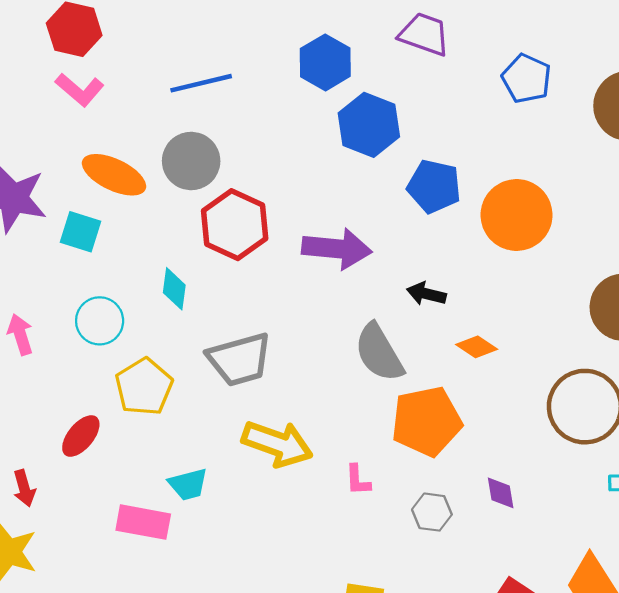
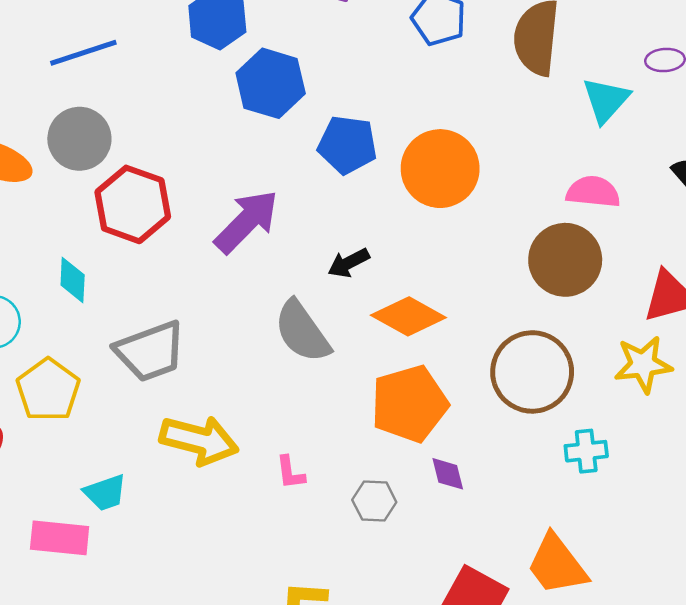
purple arrow: (337, 249) -> (247, 222), turned -46
black arrow: (426, 294) -> (349, 263), turned -36
orange diamond: (477, 347) -> (408, 316), size x1.6
orange pentagon: (426, 421) -> (409, 404), moved

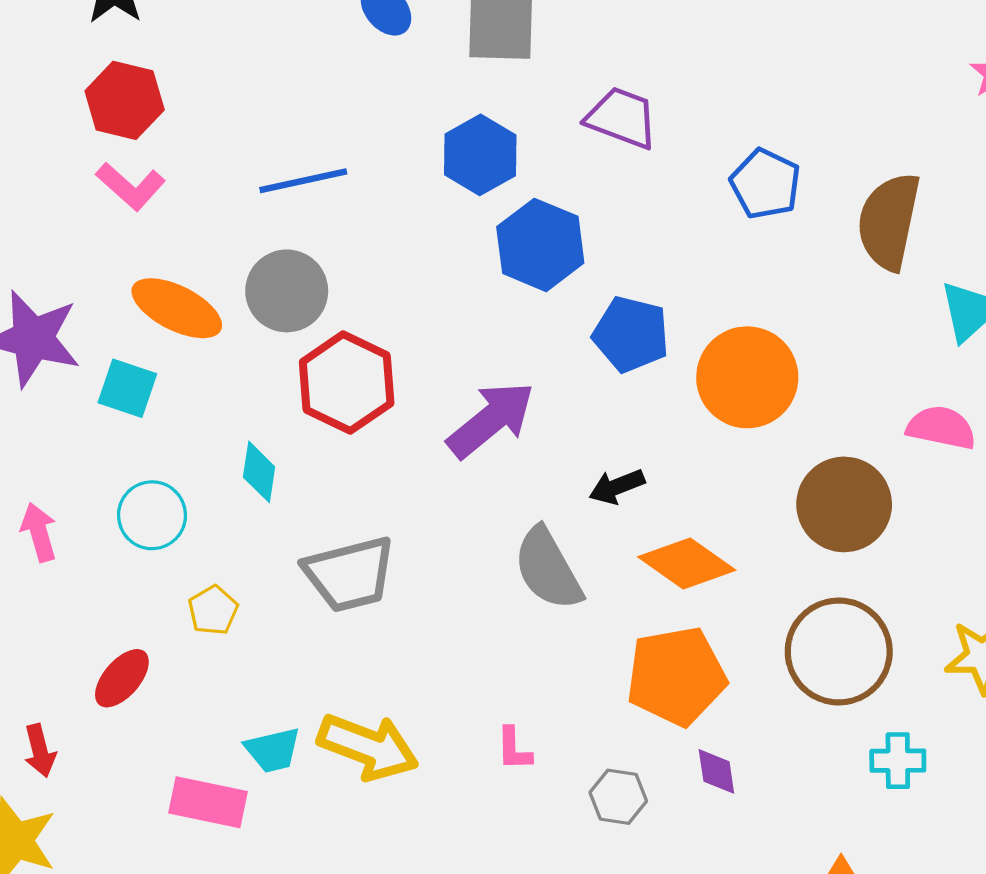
brown circle: (565, 260) -> (844, 504), moved
yellow pentagon: (48, 390) -> (213, 610), size x0.6
yellow arrow: (199, 440) -> (368, 747), moved

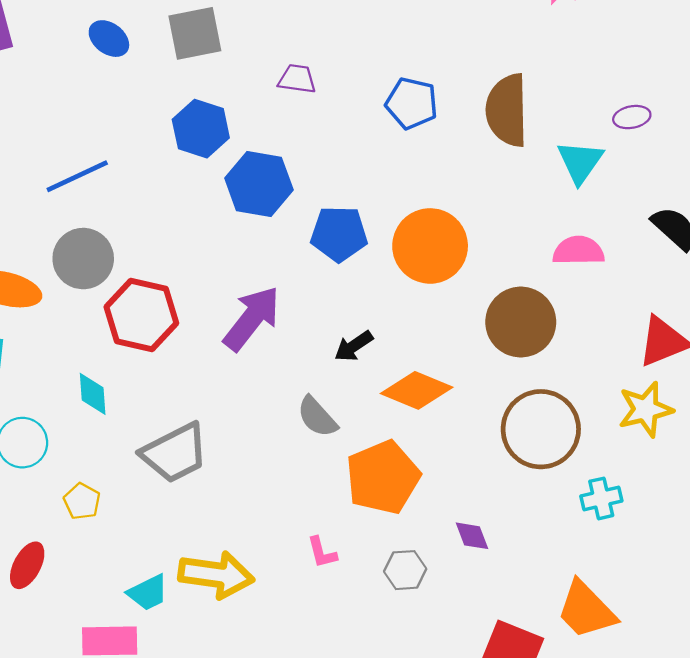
purple trapezoid: (622, 118) -> (297, 79), size x0.7
gray semicircle: (548, 569) -> (317, 417), size x0.7
orange pentagon: (676, 676) -> (383, 477), moved

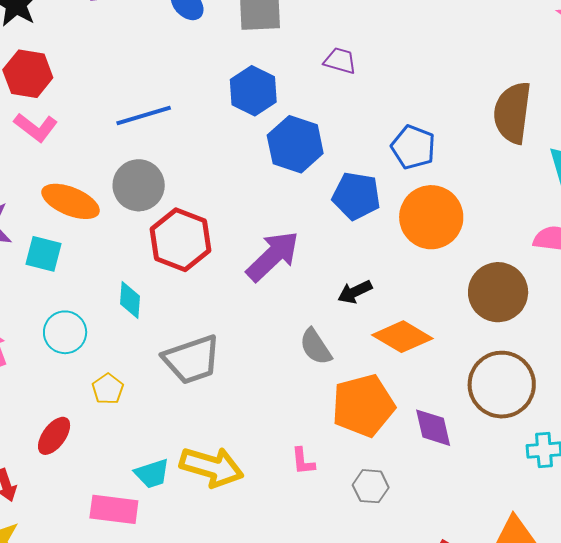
blue pentagon: (412, 103) -> (413, 147), moved
purple diamond: (472, 536) -> (433, 428), moved, size x1.4

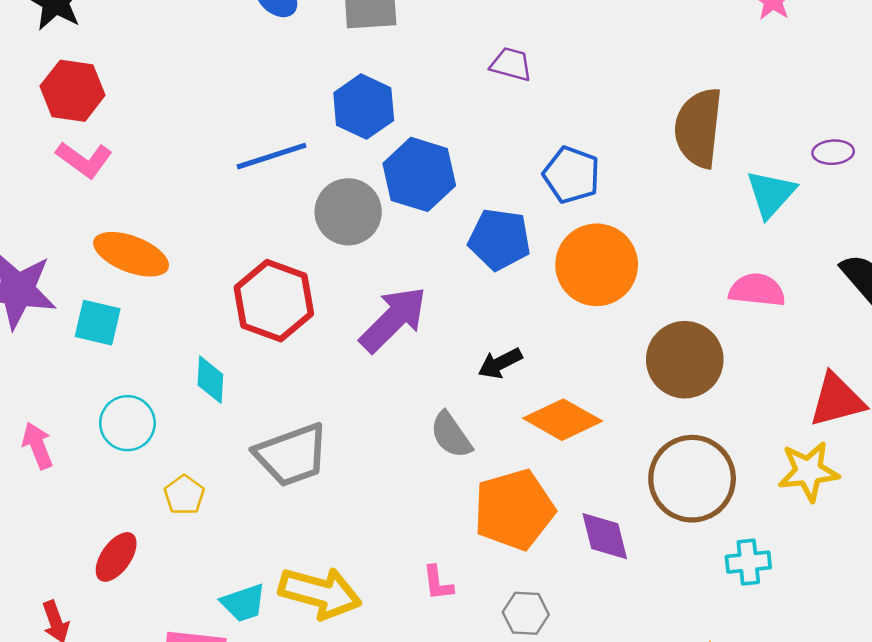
purple trapezoid: (340, 61) -> (511, 64), moved
blue line: (144, 115) -> (271, 156), moved
gray circle: (139, 185) -> (348, 212), moved

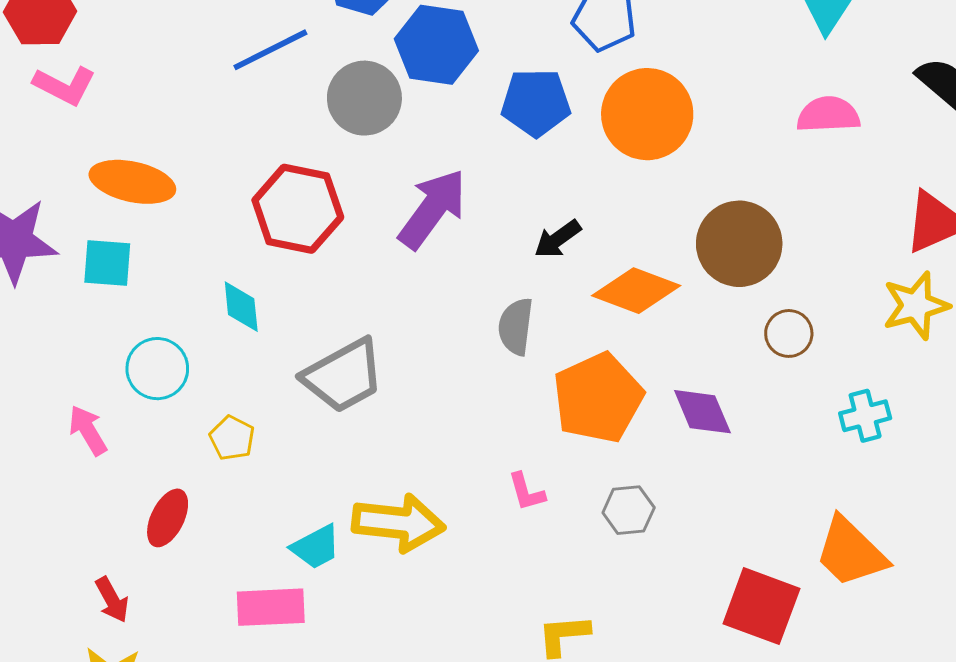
brown circle: (685, 360) -> (739, 244), moved
gray semicircle: (451, 435) -> (516, 326), turned 51
pink arrow: (38, 446) -> (88, 430), moved
brown circle: (692, 479) -> (789, 333), size x0.5

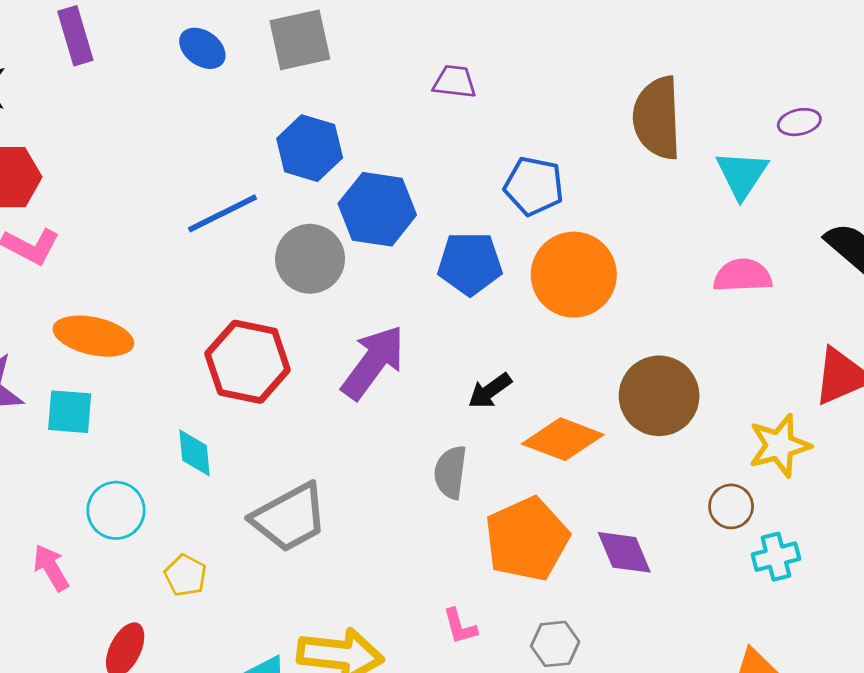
yellow star: (916, 306) -> (779, 446), moved
brown circle: (789, 333) -> (731, 506), moved

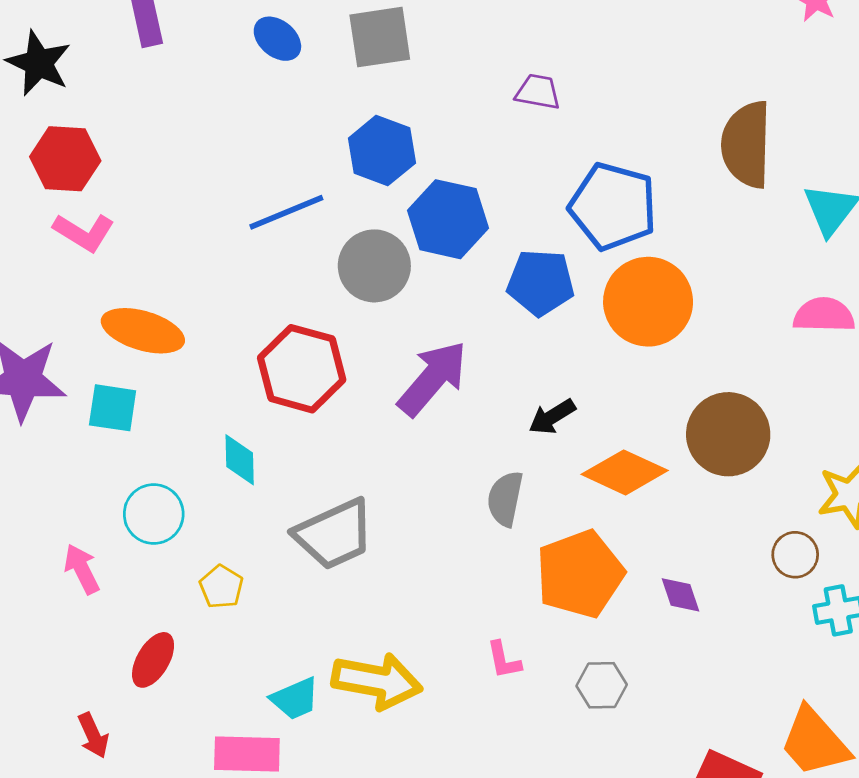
blue pentagon: (534, 186) -> (613, 206), size x1.4
purple diamond: (624, 552) -> (680, 595), size x0.7

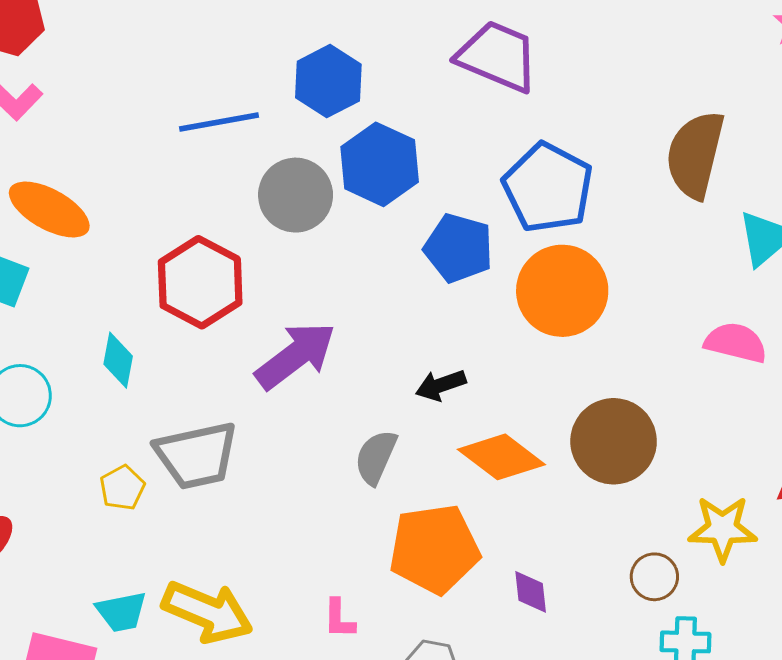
purple trapezoid: (538, 92) -> (498, 56), size x1.8
purple arrow: (433, 378) -> (296, 356), moved
yellow pentagon: (221, 587) -> (122, 488), moved

